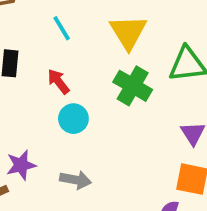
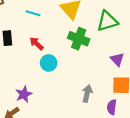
cyan line: (62, 28) -> (33, 13), turned -32
gray arrow: (76, 180) -> (87, 93), moved, turned -77

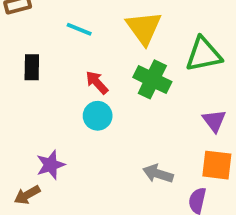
red arrow: (36, 44) -> (97, 83), moved
gray arrow: (87, 93) -> (158, 174), turned -91

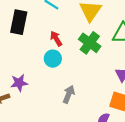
black rectangle: (32, 67) -> (19, 22), size x1.5
gray arrow: (158, 174) -> (69, 94), moved, turned 84

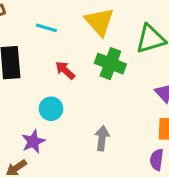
cyan circle: (53, 59) -> (51, 109), moved

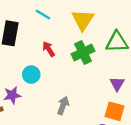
green cross: (110, 64) -> (83, 52), turned 30

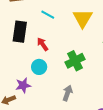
red arrow: (49, 49) -> (43, 44), moved
green cross: (83, 52) -> (75, 61), moved

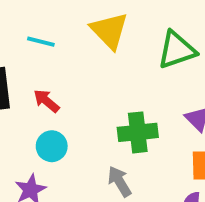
green cross: (75, 61) -> (138, 132), moved, turned 36
gray arrow: (67, 93) -> (120, 182), turned -35

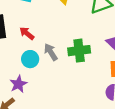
gray arrow: (120, 182) -> (51, 52), moved

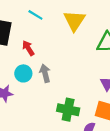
green cross: (79, 51) -> (68, 110), moved

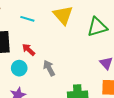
cyan circle: (23, 73) -> (19, 68), moved

